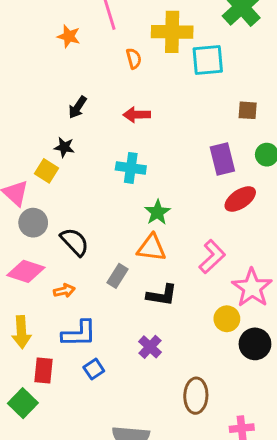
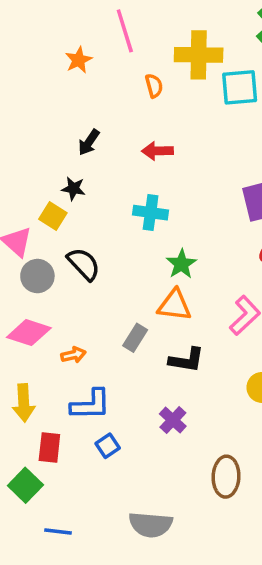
orange star: (69, 36) -> (79, 60), turned 30
black semicircle: (75, 242) -> (84, 264), moved

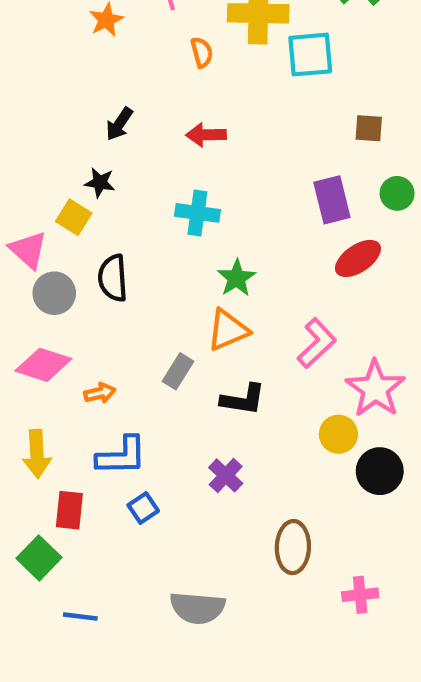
black semicircle: (84, 264) -> (113, 278), turned -141
orange triangle: (175, 305) -> (228, 330), turned -30

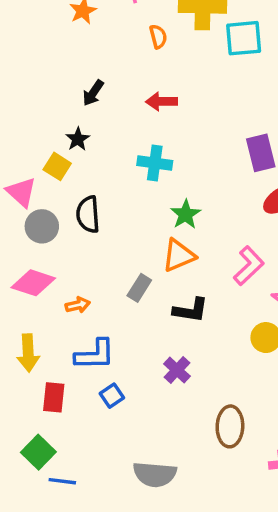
black star: (100, 183) -> (78, 139), turned 30
green square: (39, 558) -> (38, 452), moved

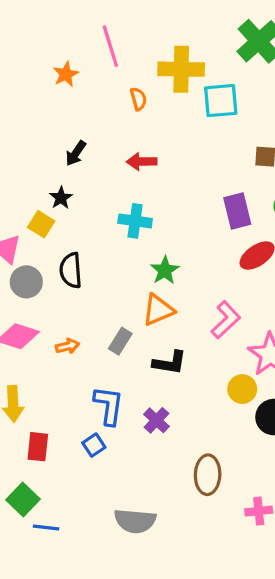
orange arrow: (78, 305) -> (67, 346), moved
blue L-shape: (95, 355) -> (109, 406), moved, turned -81

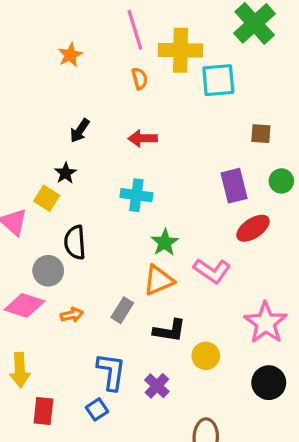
pink line: (110, 46) -> (135, 30), moved
gray circle: (26, 282) -> (48, 271), moved
pink L-shape: (226, 320) -> (212, 271), moved, turned 78
yellow circle: (242, 389) -> (206, 356), moved

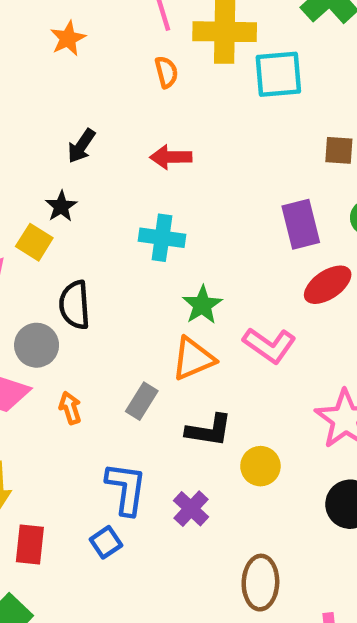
orange arrow: (72, 315) -> (70, 408), turned -95

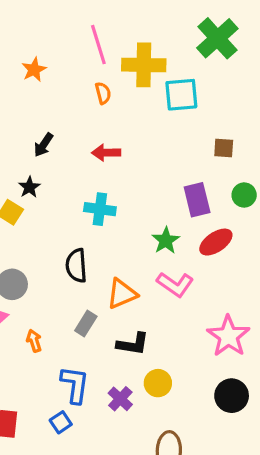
black semicircle: (75, 305) -> (76, 266), moved
green star: (202, 305) -> (166, 240), moved
orange arrow: (70, 408) -> (34, 341), moved
yellow circle: (260, 466) -> (158, 383), moved

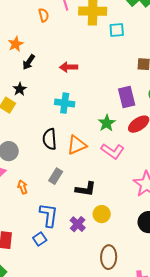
orange star: (34, 70) -> (16, 44), moved
orange semicircle: (103, 93) -> (44, 15), moved
cyan square: (181, 95) -> (117, 30), size x0.7
orange triangle: (122, 294) -> (77, 145), moved

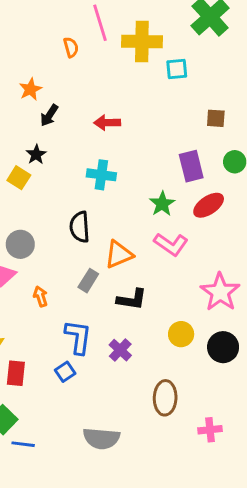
orange triangle: (77, 145) -> (119, 254), moved
yellow circle: (102, 214) -> (181, 334), moved

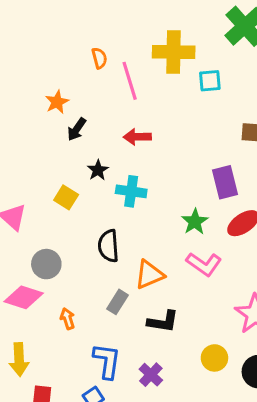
pink line: (100, 23) -> (130, 81), moved
black star: (36, 155) -> (98, 170), moved
yellow square: (19, 178) -> (66, 197), moved

